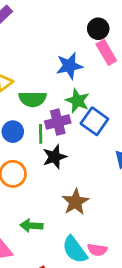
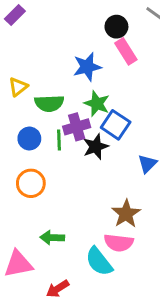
black star: (55, 157) -> (96, 147), moved
brown star: (75, 202) -> (126, 214), moved
pink semicircle: (97, 250) -> (119, 243), moved, size x1.4

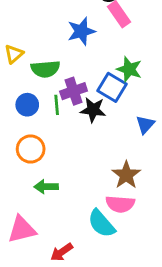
green star: (97, 104) -> (129, 69), moved
black star: (96, 147) -> (93, 110), turned 30
green arrow: (52, 238) -> (46, 187), moved

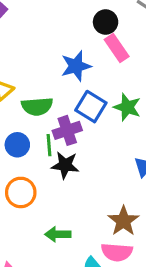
blue square: (112, 87) -> (91, 107), moved
black star: (93, 110) -> (65, 165), moved
green arrow: (46, 187) -> (58, 234), moved

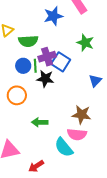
blue square: (91, 107) -> (61, 62), moved
blue circle: (17, 145) -> (23, 66), moved
brown star: (123, 221) -> (81, 115), turned -30

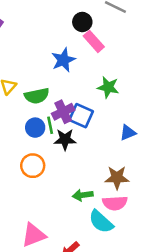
blue triangle: (95, 81) -> (128, 133), turned 32
green arrow: (40, 122) -> (83, 195), moved

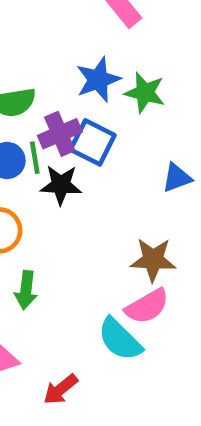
blue star: (63, 60) -> (98, 80), moved
green arrow: (83, 195) -> (26, 290), moved, turned -78
pink semicircle: (115, 203) -> (147, 306), turned -30

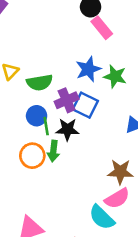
green line: (35, 158) -> (46, 126), moved
green arrow: (26, 290) -> (53, 151), moved

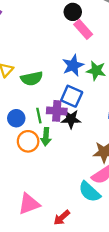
purple cross: (67, 100) -> (57, 111), moved, turned 30
blue circle: (37, 116) -> (16, 118), moved
black star: (67, 129) -> (71, 119), moved

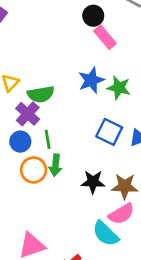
blue square: (72, 96) -> (109, 132), moved
purple cross: (57, 111) -> (28, 114), moved, turned 36
black star: (71, 119) -> (93, 182), moved

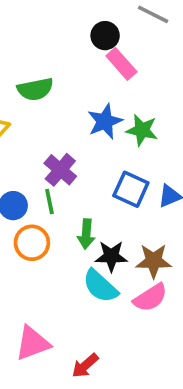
green semicircle: (41, 94) -> (35, 89), moved
purple cross: (28, 114) -> (60, 170), moved
green arrow: (55, 165) -> (86, 234), moved
cyan semicircle: (106, 234) -> (100, 286), moved

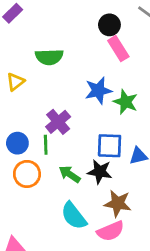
blue square: (131, 189) -> (110, 146), turned -32
green arrow: (86, 234) -> (70, 174), turned 110
black star: (111, 256) -> (100, 172), moved

